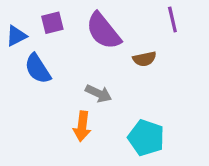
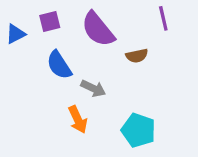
blue semicircle: (38, 69) -> (59, 65), moved
orange arrow: (82, 126) -> (78, 119), turned -32

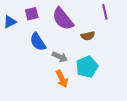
orange arrow: (78, 119) -> (62, 79), moved
cyan pentagon: (138, 130) -> (87, 67), moved, turned 30

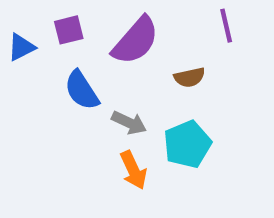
purple semicircle: (63, 19) -> (136, 41), turned -100

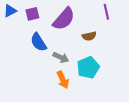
blue triangle: (21, 47) -> (10, 11), moved

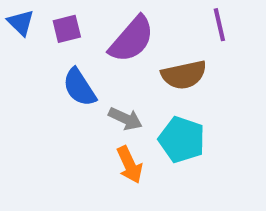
blue triangle: (10, 11) -> (21, 23), turned -48
brown semicircle: (89, 36) -> (184, 75), size x1.5
cyan pentagon: (88, 68) -> (182, 140), turned -30

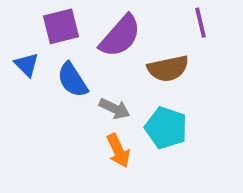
blue triangle: (21, 23) -> (27, 65), moved
purple square: (67, 29) -> (61, 26), size x1.4

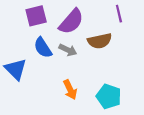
blue triangle: (27, 65) -> (16, 69), moved, size x1.5
gray arrow: (115, 109) -> (68, 50), moved
cyan pentagon: (166, 128) -> (109, 96), moved

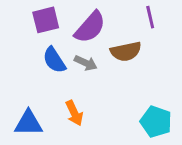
blue triangle: (16, 69) -> (28, 123), moved, turned -45
orange arrow: (70, 90) -> (74, 113), moved
cyan pentagon: (109, 96) -> (156, 122), moved

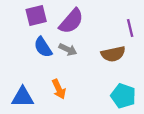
purple line: (150, 17) -> (130, 28), moved
brown semicircle: (126, 51) -> (113, 54), moved

